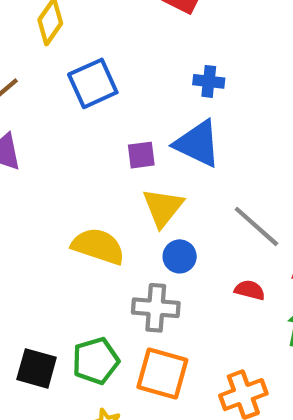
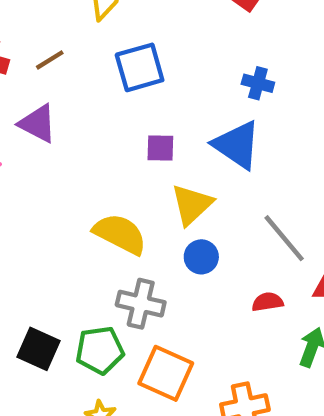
purple square: (141, 155) -> (160, 148), moved
red semicircle: (250, 290) -> (268, 302), turned -32
gray cross: (156, 308) -> (141, 304), moved

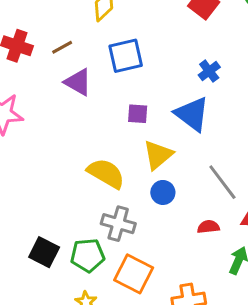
blue cross: (258, 83) -> (209, 71), turned 35
purple triangle: (38, 124) -> (78, 82), moved

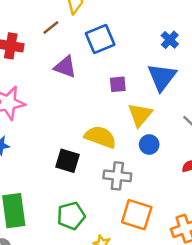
brown line: (62, 47) -> (51, 28), moved
blue triangle: (192, 114) -> (162, 77), turned 40
black square: (44, 252) -> (68, 161), moved
green pentagon: (88, 255) -> (71, 216), moved

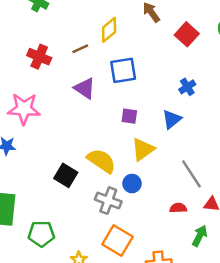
blue triangle: (162, 77) -> (172, 119), size x0.7
blue circle: (149, 145) -> (132, 184), moved
green pentagon: (71, 216) -> (41, 234), moved

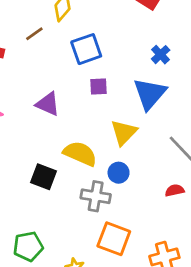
purple triangle: (85, 88) -> (48, 104), moved
purple square: (129, 116) -> (99, 86), moved
blue triangle: (172, 119) -> (150, 94), size x1.5

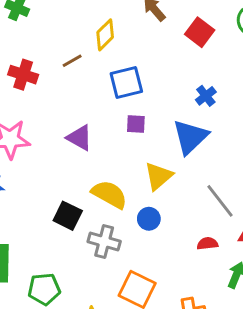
gray cross: (96, 196) -> (104, 242), moved

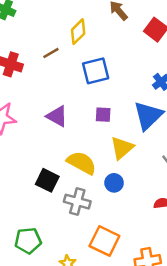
purple square: (136, 124) -> (103, 115), moved

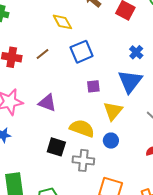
yellow diamond: (78, 32) -> (62, 22), turned -65
brown line: (51, 53) -> (43, 54), moved
purple triangle: (57, 116) -> (47, 103), moved

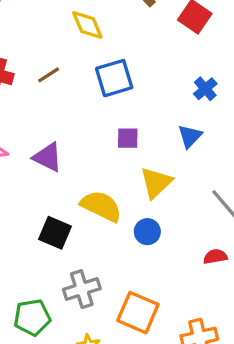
blue triangle: (130, 81) -> (190, 136), size x0.6
gray cross: (83, 160) -> (82, 289), moved, turned -30

